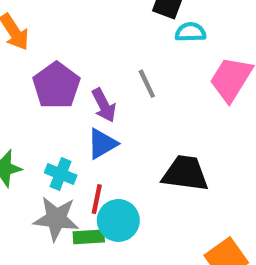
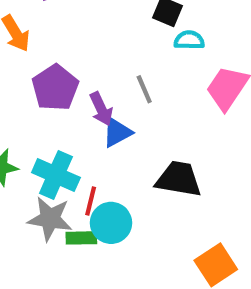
blue triangle: (102, 144) -> (117, 132), moved
cyan cross: (61, 174) -> (56, 175), size x1.5

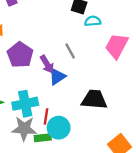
cyan cross: (56, 175) -> (25, 104), turned -30

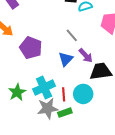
purple arrow: (47, 64) -> (86, 56), moved
cyan circle: (59, 128) -> (83, 94), moved

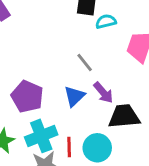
purple pentagon: (31, 48) -> (27, 97), moved

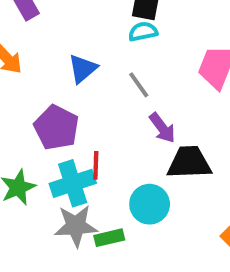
cyan semicircle: (106, 21) -> (143, 32), moved
blue triangle: (74, 96) -> (83, 69), moved
red line: (69, 147) -> (96, 165), moved

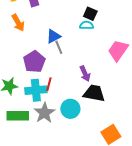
gray line: (139, 85) -> (59, 47), moved
gray star: (76, 226) -> (44, 113), moved, turned 30
green rectangle: (109, 238) -> (18, 116), moved, size x1.5

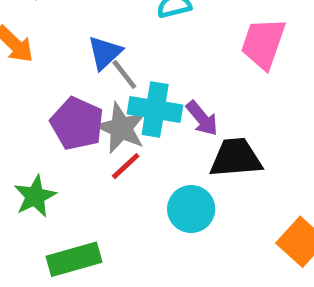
red line: (49, 84) -> (126, 166), turned 48
cyan cross: (36, 90) -> (155, 109), moved, turned 30
gray star: (44, 113) -> (121, 128), moved

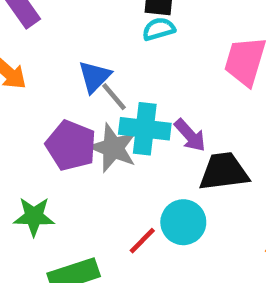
red line: (126, 166) -> (142, 241), moved
green star: (35, 196) -> (34, 217), turned 30

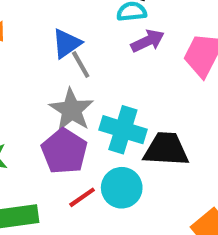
cyan cross: (145, 129) -> (123, 130), moved
purple arrow: (190, 135) -> (148, 41), moved, turned -84
purple pentagon: (71, 145) -> (64, 151), moved

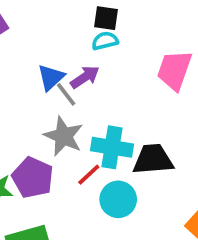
purple arrow: (148, 41) -> (85, 77), moved
purple pentagon: (64, 151) -> (33, 177), moved
red line: (82, 197) -> (89, 175), moved

